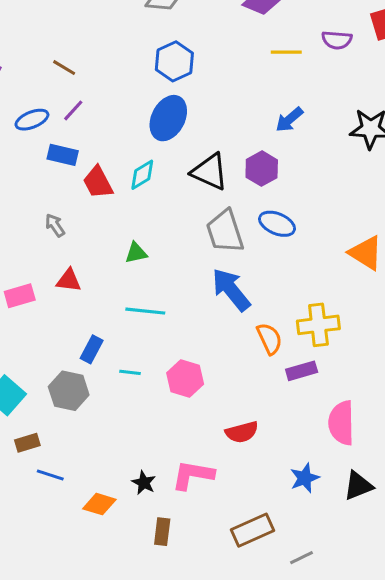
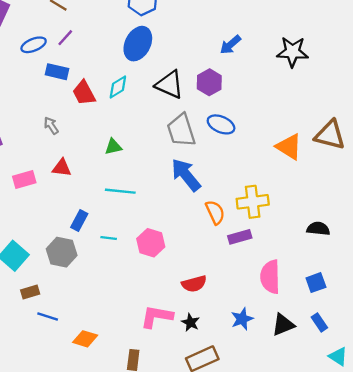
black star: (144, 483) -> (191, 322), moved

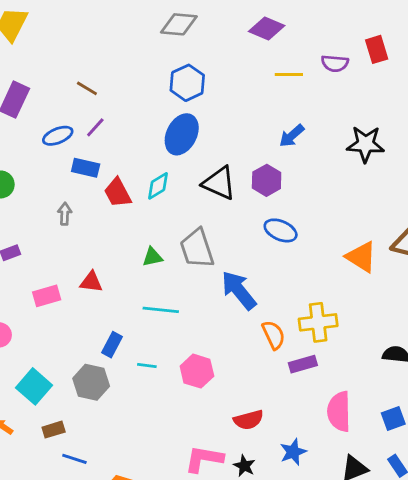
gray arrow: (51, 126) -> (65, 214), moved, turned 36
gray trapezoid: (181, 130) -> (197, 249), moved
blue star: (242, 319) -> (293, 452), moved

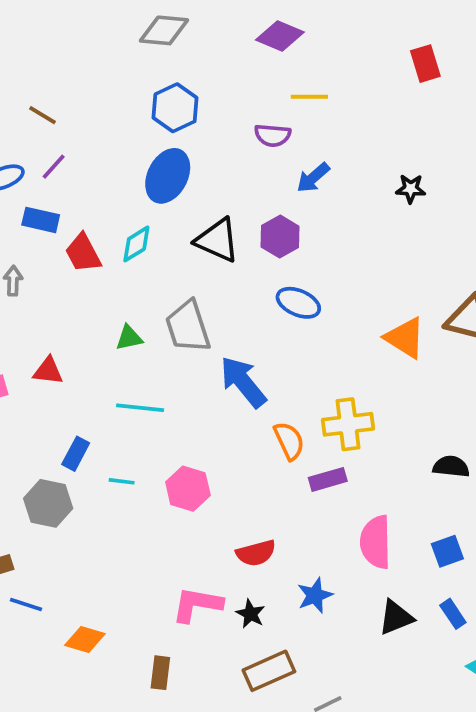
purple semicircle: (335, 63) -> (273, 135), moved
black star: (365, 144) -> (411, 189), size x0.6

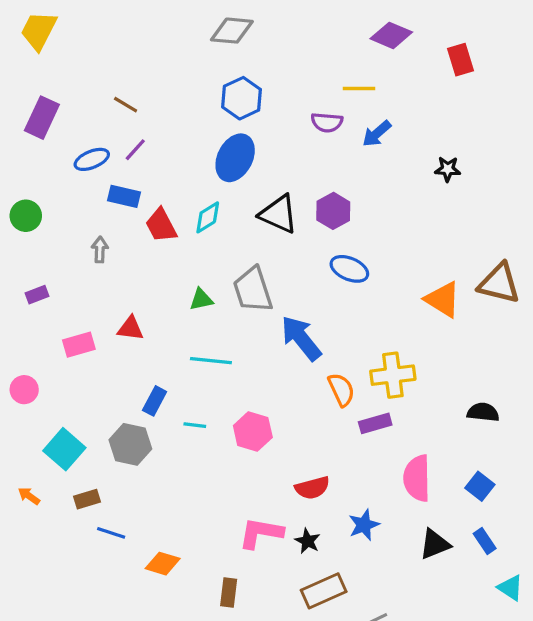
purple diamond: (280, 36) -> (391, 35), moved
blue arrow: (313, 178) -> (377, 134), moved
blue square: (447, 551) -> (480, 486), turned -32

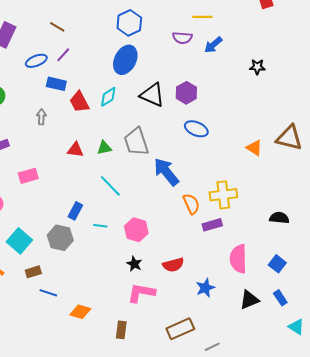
orange triangle: (443, 299) -> (254, 148), size x0.7
red triangle: (130, 328) -> (75, 150), moved
cyan line: (211, 361) -> (110, 186), turned 40
black star: (308, 541) -> (134, 264), moved

